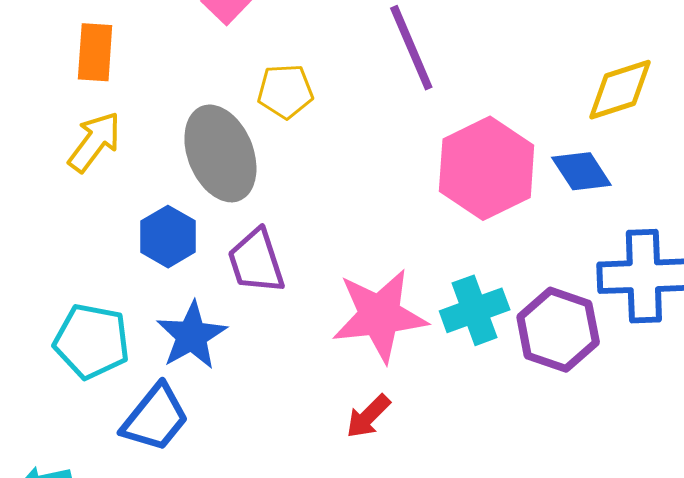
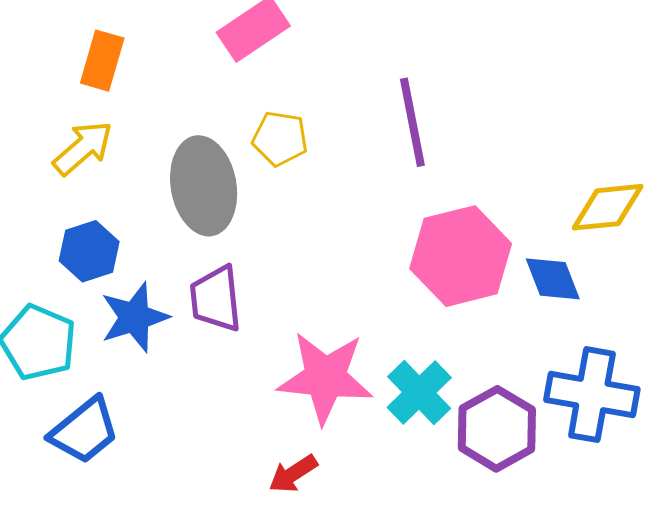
blue hexagon: (168, 237) -> (89, 251), moved
cyan cross: (475, 310) -> (419, 392), turned -36
blue star: (192, 336) -> (134, 317), moved

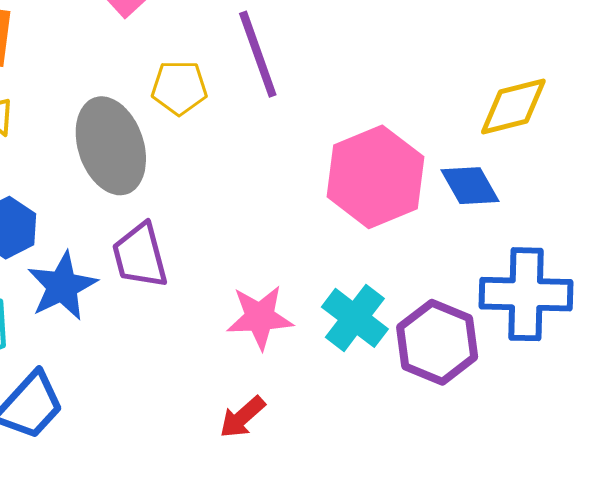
purple line: (412, 122) -> (258, 54), moved
pink star: (325, 378) -> (260, 317), size x0.7

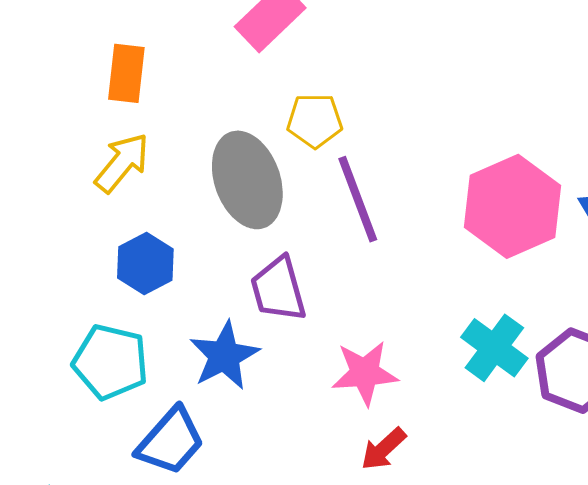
purple line: (258, 54) -> (358, 199), moved
blue star: (62, 286) -> (224, 356), moved
pink star: (260, 317) -> (365, 373), moved

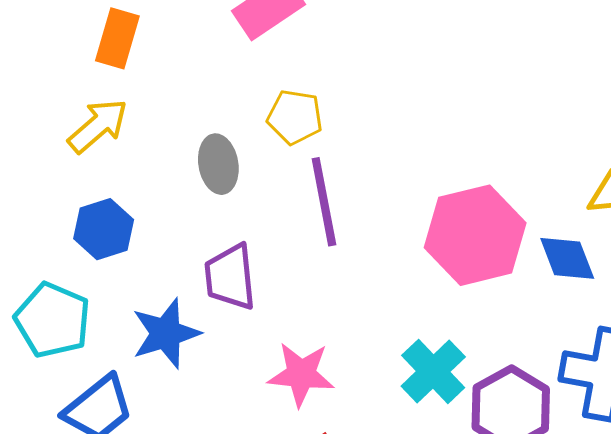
gray ellipse: (247, 180) -> (218, 164), size x0.6

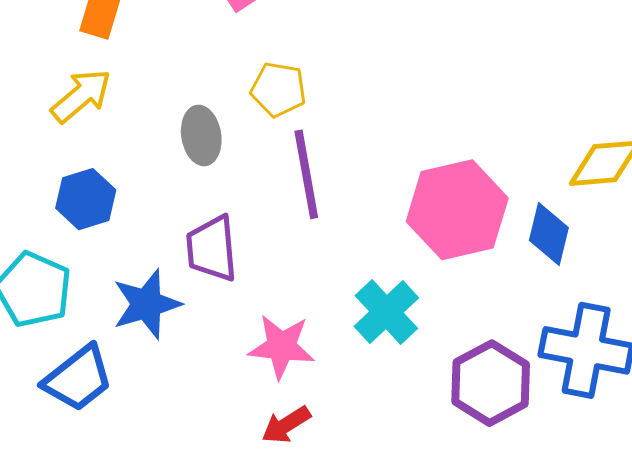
blue diamond: (567, 258) -> (549, 234), turned 34
cyan cross: (433, 372) -> (386, 312), moved

